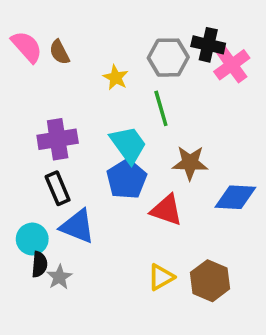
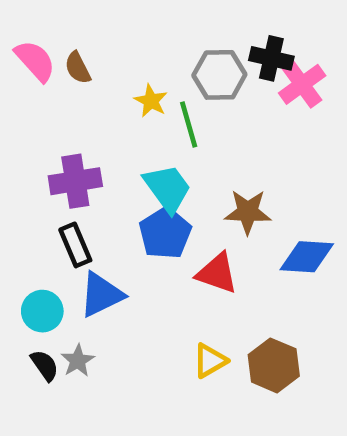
green line: (161, 108) -> (189, 125), moved
blue triangle: (78, 226) -> (101, 295), turned -48
black semicircle: (39, 264) -> (45, 365), moved, turned -40

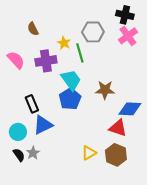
black cross: (271, 58) -> (125, 15), moved
pink semicircle: (35, 61) -> (16, 60), moved
purple cross: (75, 181) -> (46, 61), moved
red triangle: (217, 273) -> (118, 128), moved

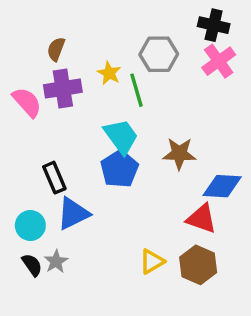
brown semicircle: (33, 29) -> (56, 49), turned 48
purple cross: (46, 61) -> (63, 88), moved

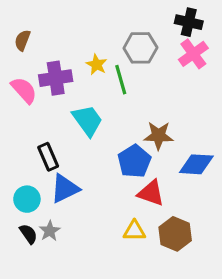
brown semicircle: (56, 49) -> (22, 40), moved
cyan trapezoid: (121, 136) -> (87, 120), moved
blue pentagon: (119, 169) -> (134, 161), moved
red triangle: (202, 219) -> (151, 193), moved
yellow triangle: (152, 261) -> (134, 231), turned 30

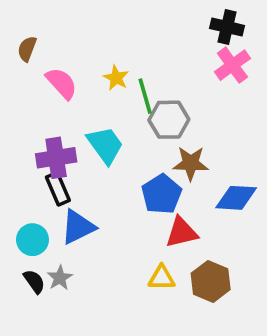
gray hexagon: (140, 48) -> (169, 120), moved
purple cross: (56, 78) -> (56, 158), moved
pink semicircle: (24, 90) -> (62, 83), moved
red triangle: (151, 193) -> (182, 232), turned -32

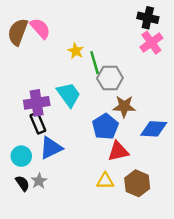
brown semicircle: (27, 49) -> (18, 32), size x1.6
pink semicircle: (62, 83) -> (40, 28), moved

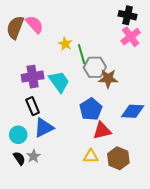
purple cross: (37, 103) -> (33, 77), moved
brown star: (124, 106) -> (108, 79), moved

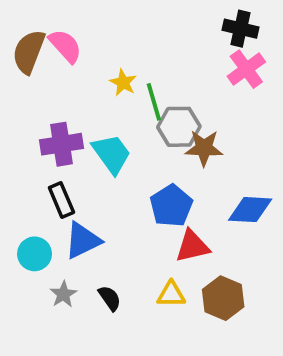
black semicircle: (19, 158) -> (110, 298), moved

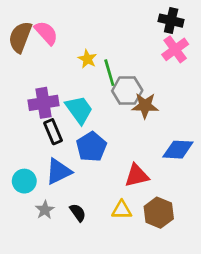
black rectangle: (61, 200) -> (53, 132), moved
blue pentagon: (171, 206) -> (91, 147), moved

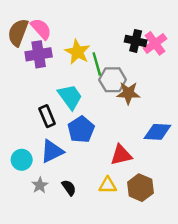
black cross: (171, 21) -> (136, 41), moved
yellow star: (87, 59) -> (77, 52), size x1.5
purple cross: (43, 103) -> (39, 54), moved

